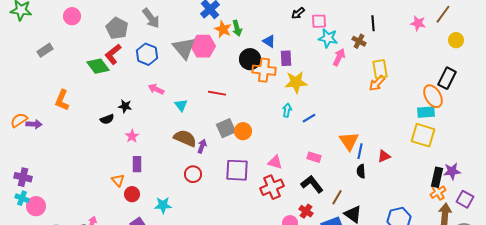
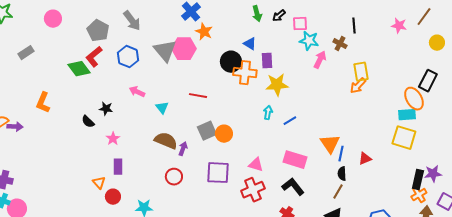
green arrow: (237, 28) -> (257, 14), moved
black semicircle: (107, 119) -> (88, 122), turned 64
pink rectangle: (314, 157) -> (295, 160), size x1.6
brown line: (337, 197) -> (338, 192), moved

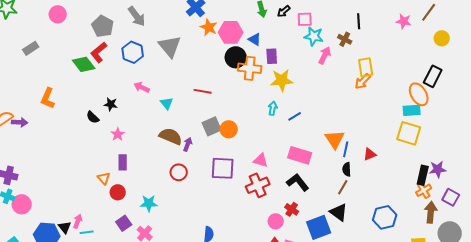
pink hexagon: (184, 49) -> (231, 32), moved

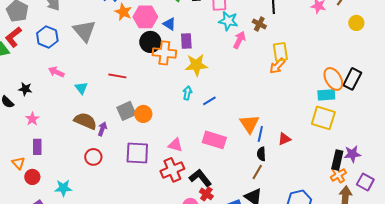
black rectangle: (433, 76) -> (352, 79), moved
black L-shape: (298, 182) -> (200, 178), moved

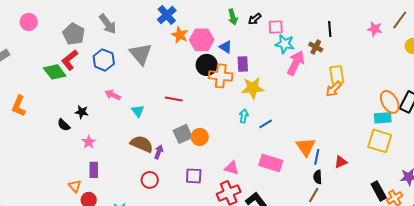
pink arrow: (239, 40) -> (296, 63), size x1.4
purple square: (137, 153) -> (194, 176), size x0.7
black rectangle: (337, 160) -> (379, 191), moved, turned -42

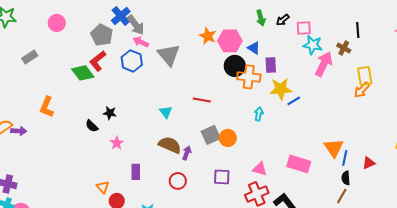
blue cross: (167, 15) -> (121, 16), moved
pink arrow: (113, 95) -> (141, 42), moved
cyan arrow: (244, 116) -> (259, 114), moved
blue line: (266, 124) -> (294, 101), moved
purple rectangle: (94, 170) -> (136, 172), moved

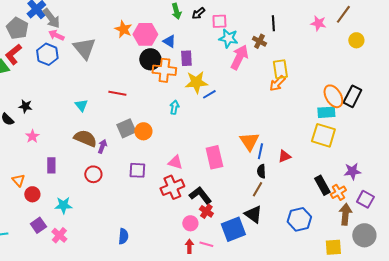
pink rectangle: (299, 164) -> (214, 157), turned 60

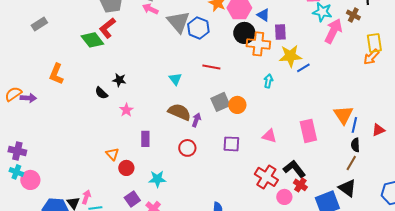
blue hexagon: (47, 54) -> (198, 28), moved
red cross: (172, 187) -> (266, 177), moved, turned -35

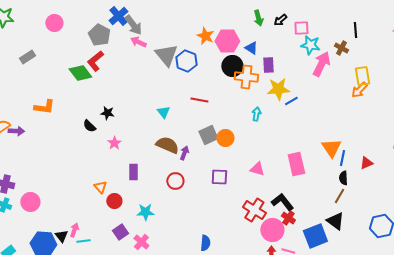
orange L-shape: (56, 74) -> (44, 107), turned -105
pink circle: (30, 180) -> (30, 202), moved
pink circle: (284, 197) -> (272, 230), size x1.5

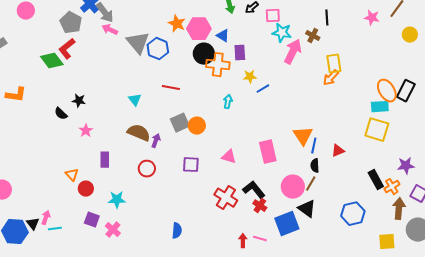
yellow star: (278, 89) -> (250, 77), size x0.6
pink circle: (272, 230) -> (293, 187), moved
purple square: (120, 232) -> (92, 220), turned -35

